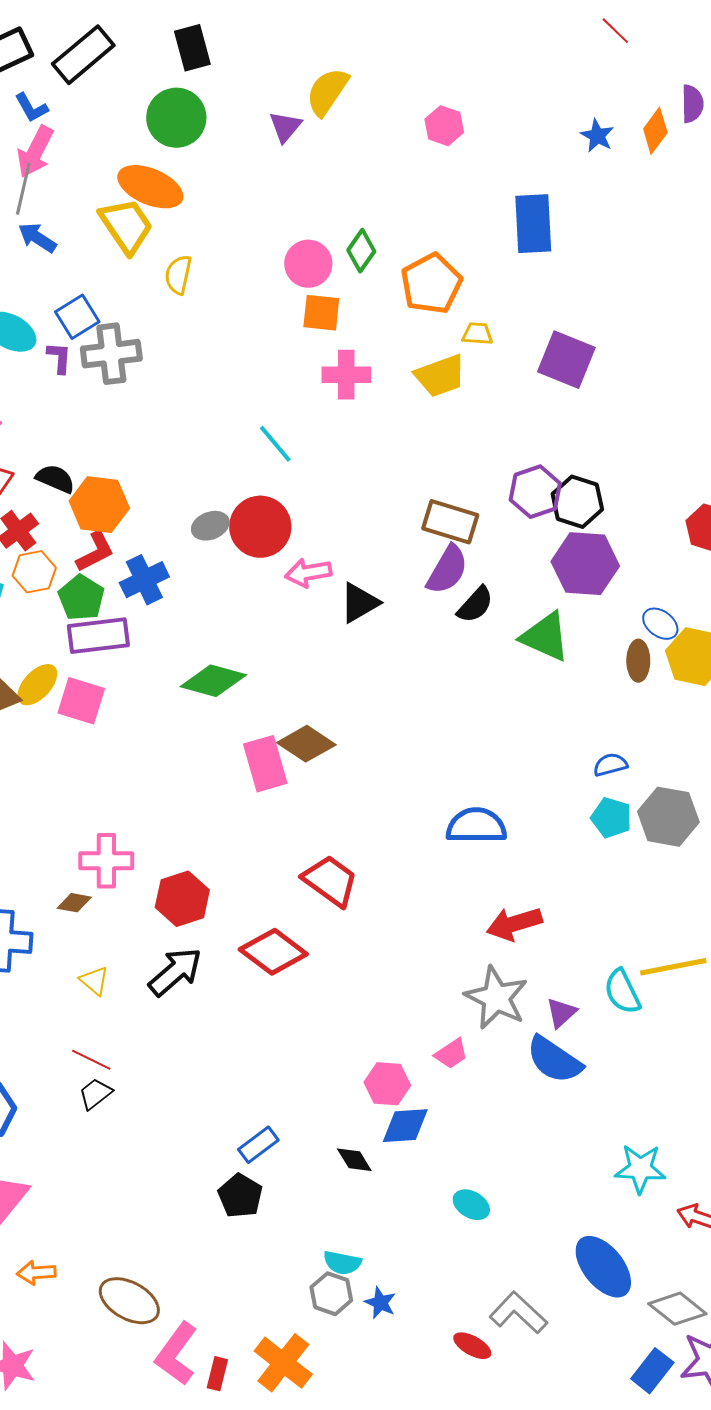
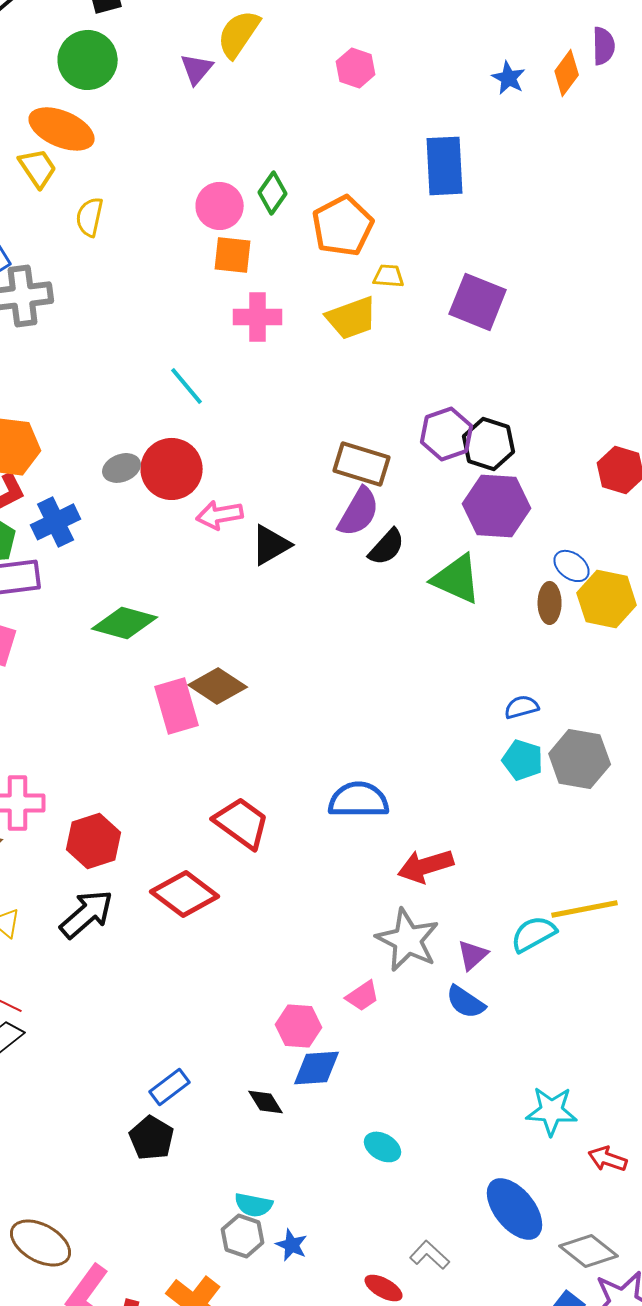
yellow trapezoid: (126, 226) -> (38, 168), size x0.7
blue semicircle: (476, 826) -> (359, 800), moved
cyan semicircle: (622, 992) -> (534, 934), turned 87
blue semicircle: (554, 1060) -> (466, 1002), size x0.7
gray L-shape: (518, 1313) -> (430, 1255), size x0.7

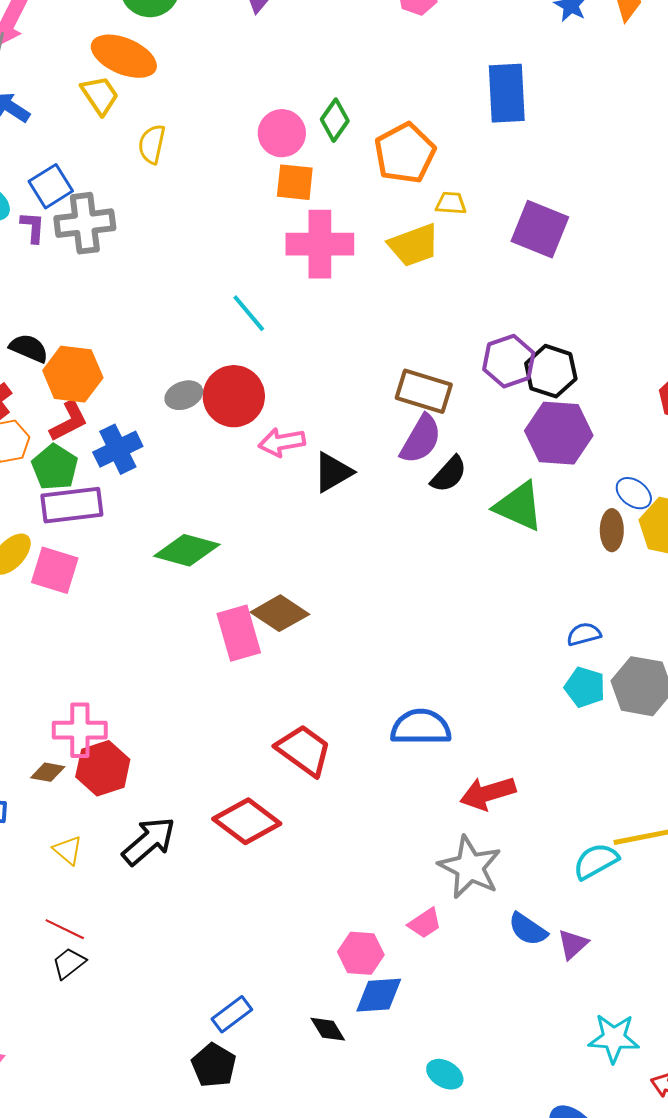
pink cross: (258, 317) -> (320, 244), size x1.4
red hexagon: (94, 841) -> (103, 768), moved
purple triangle: (473, 955) -> (573, 944), moved

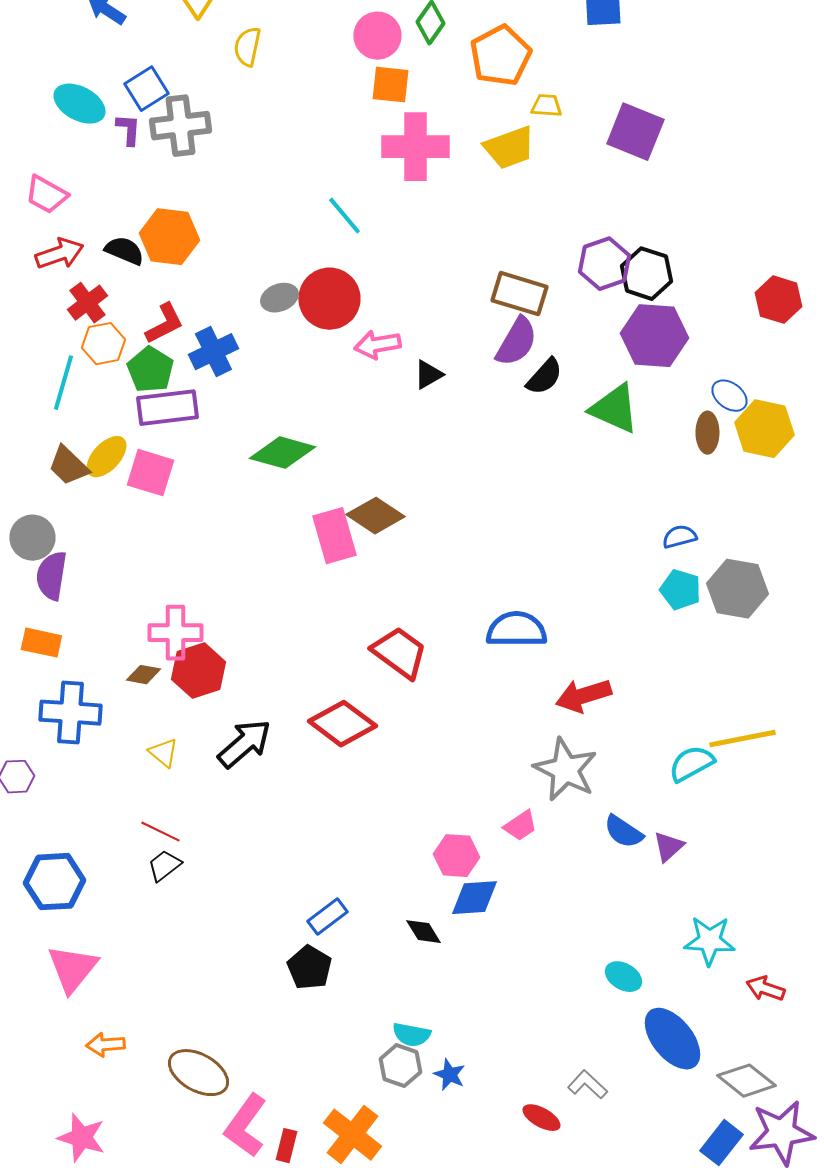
orange hexagon: (73, 374) -> (169, 237), moved
black triangle: (333, 472) -> (428, 375), size x0.7
cyan ellipse: (445, 1074) -> (623, 977), moved

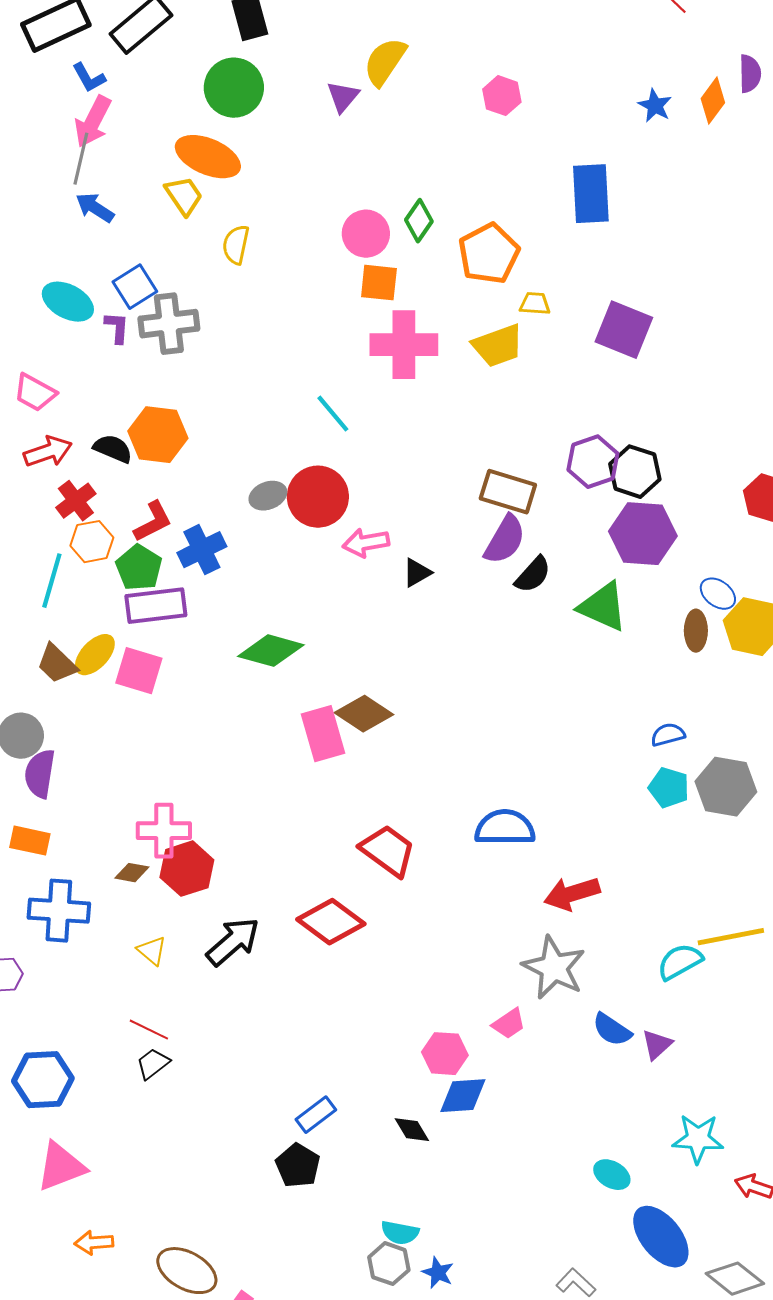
pink triangle: (72, 969) -> (61, 1167), turned 30

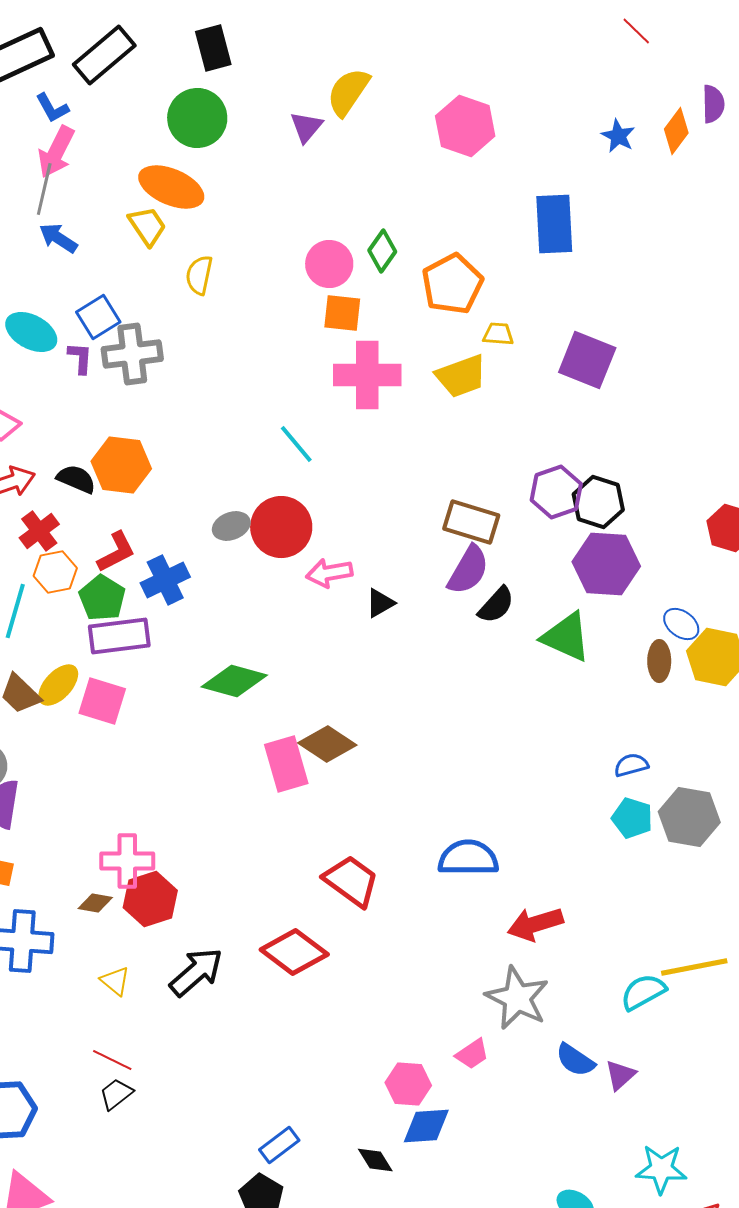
pink hexagon: (502, 96) -> (465, 126), size x1.5

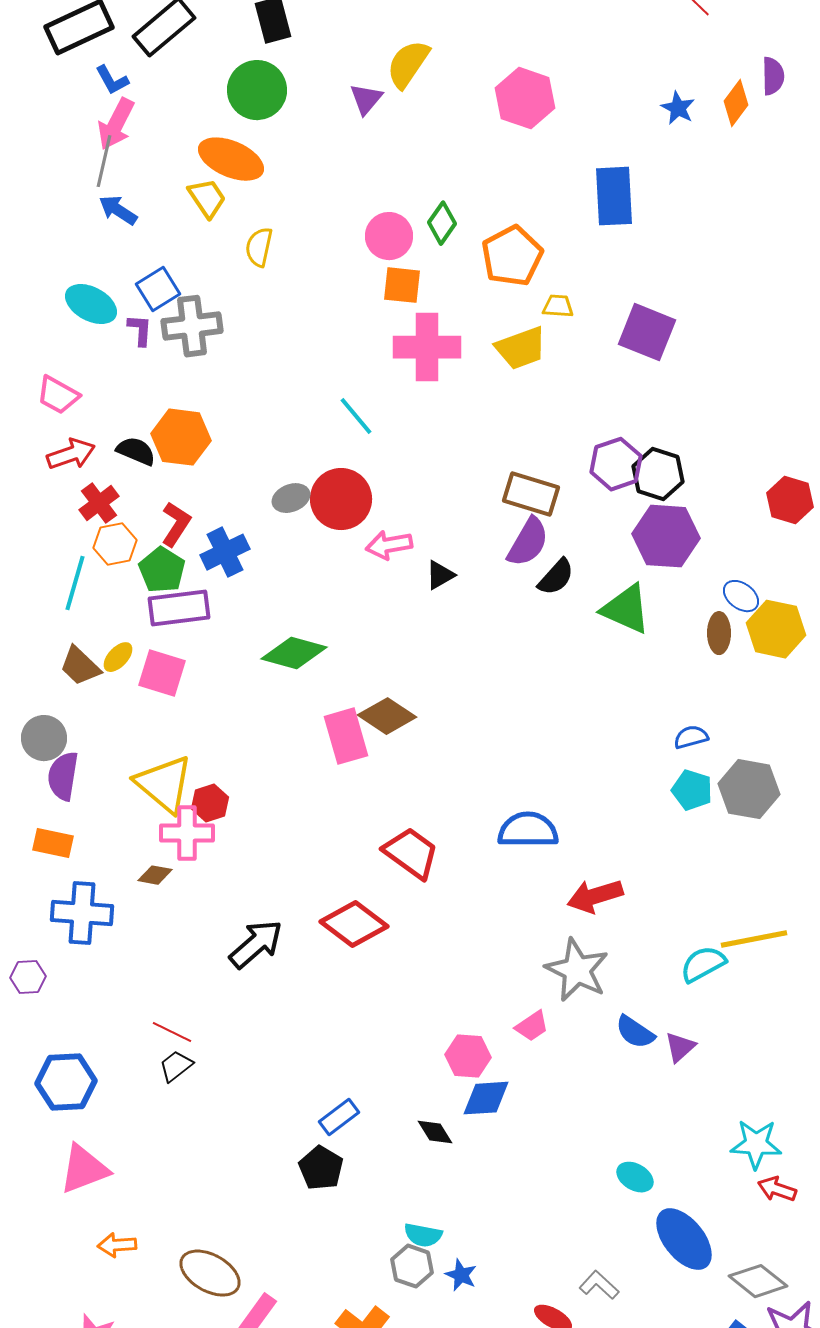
red L-shape: (116, 552) -> (176, 524), turned -30
yellow ellipse: (58, 685) -> (118, 657), size x0.7
red hexagon: (150, 899) -> (210, 803), moved, size x0.7
yellow triangle: (115, 981) -> (164, 784), moved, size x2.0
cyan star: (661, 1169) -> (756, 1144), moved

